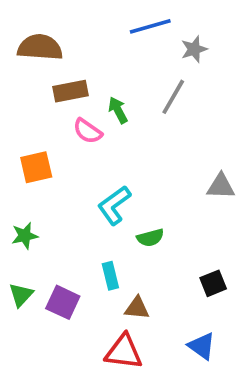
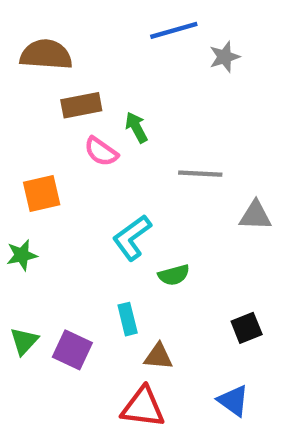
gray line: (173, 97) -> (200, 174), moved, turned 63
green star: (25, 236) -> (22, 255), moved

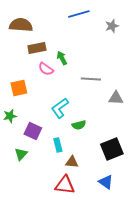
gray star: (224, 57) -> (112, 26), moved
black square: (247, 328) -> (112, 149), size x1.6
green triangle: (24, 341) -> (21, 154), moved
purple square: (72, 350) -> (33, 131), moved

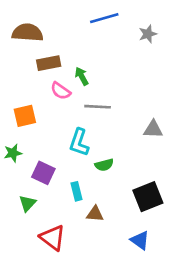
gray line: (91, 79) -> (98, 107), moved
cyan L-shape: (60, 108) -> (79, 142), turned -35
red triangle: (65, 185) -> (53, 238), moved, turned 30

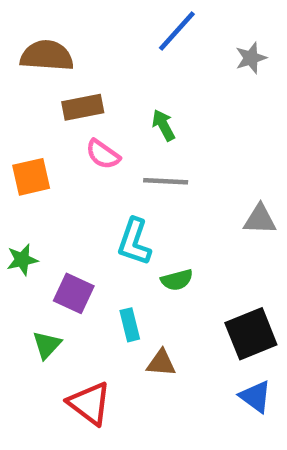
blue line: (104, 18) -> (177, 31), turned -32
green arrow: (82, 76) -> (163, 125), moved
orange square: (25, 116) -> (31, 177), moved
blue triangle: (140, 240) -> (255, 397), moved

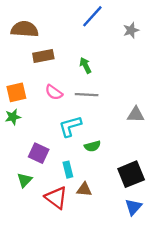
pink semicircle: (103, 154) -> (54, 92), moved
cyan L-shape: (134, 242) -> (70, 126), turned 55
green star: (22, 260) -> (13, 117), moved
blue triangle: (255, 397) -> (133, 207), turned 36
red triangle: (89, 403) -> (56, 198), moved

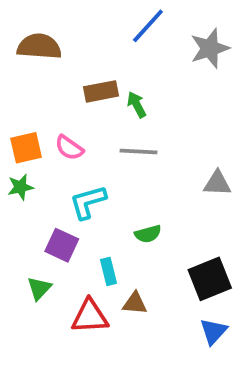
gray star: (131, 30) -> (210, 48), size x1.5
brown rectangle: (43, 56) -> (101, 91), moved
pink semicircle: (54, 92) -> (69, 148), moved
cyan L-shape: (70, 126) -> (88, 202), moved
red triangle: (56, 198) -> (90, 316), turned -40

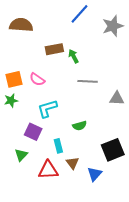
gray line: (139, 151) -> (88, 81), moved
brown triangle: (135, 303) -> (72, 163), turned 48
blue triangle: (213, 331) -> (95, 174), moved

